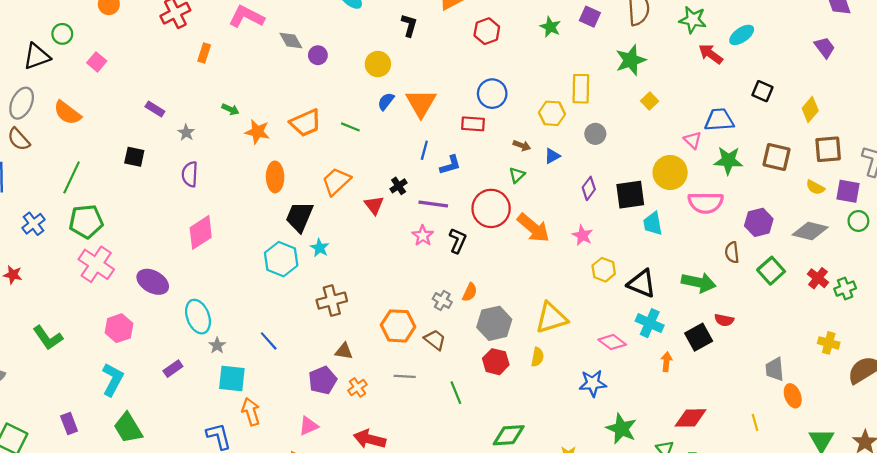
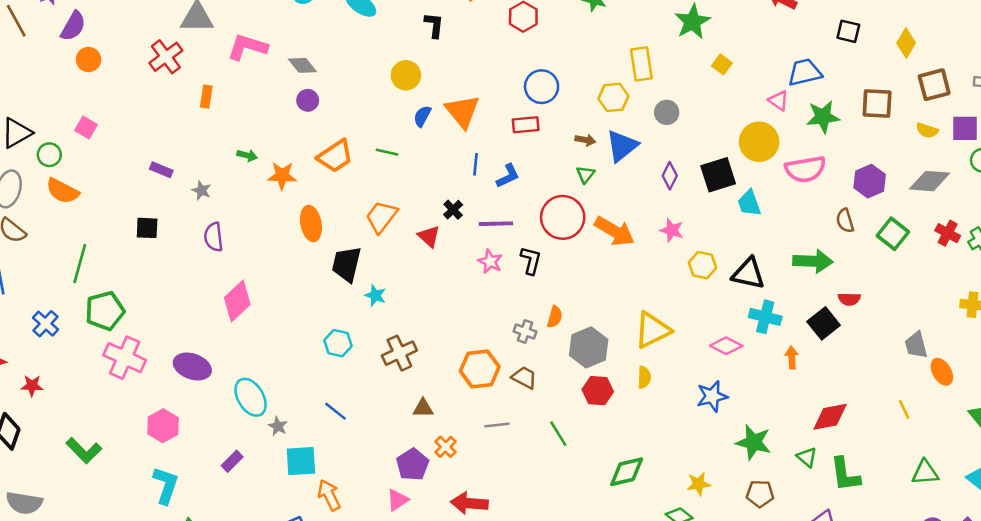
green circle: (62, 34) -> (49, 155), moved
purple circle: (318, 55) -> (308, 100), moved
blue triangle: (552, 156) -> (622, 146), size x1.8
cyan hexagon: (281, 259) -> (338, 343), moved, size x0.7
purple pentagon: (323, 380) -> (412, 465), moved

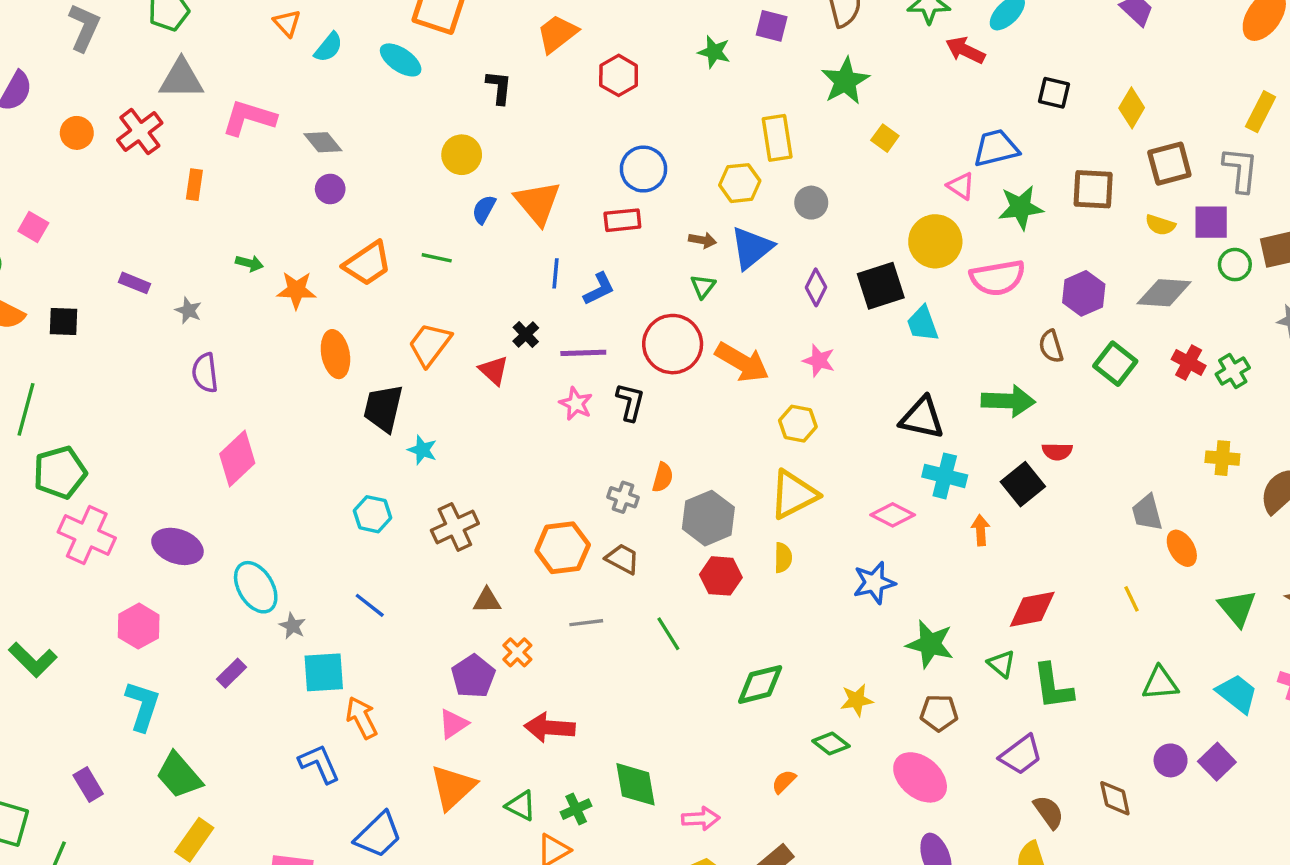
orange circle: (88, 59) -> (77, 133), moved
black square: (147, 228) -> (64, 321), moved
yellow hexagon: (702, 265) -> (798, 424), moved

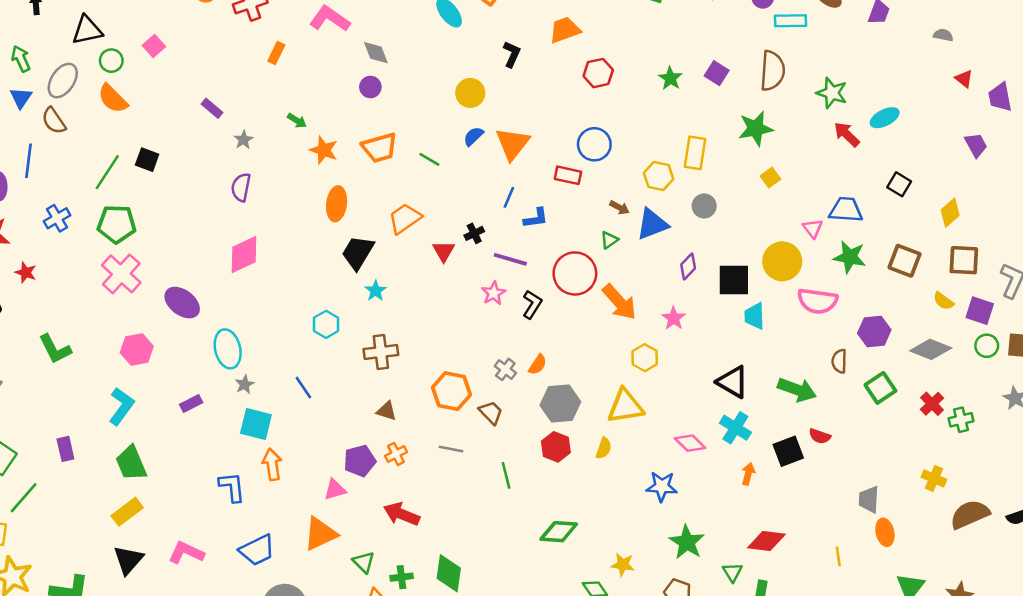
black square: (64, 321) -> (147, 160), moved

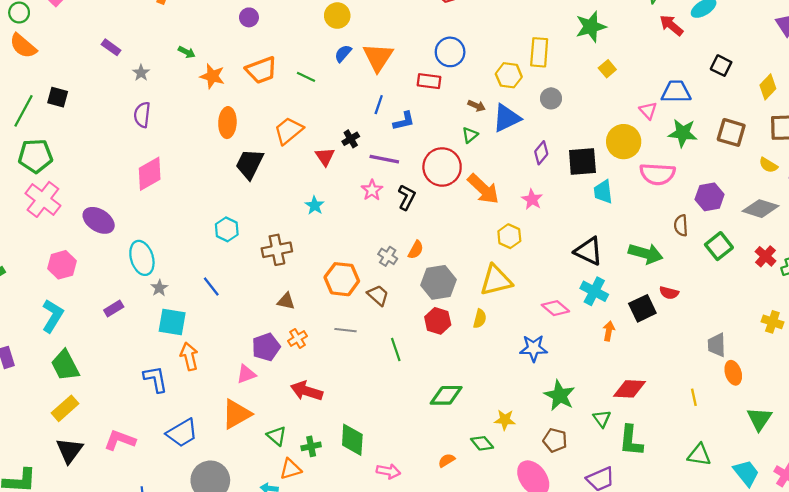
cyan star: (376, 291) -> (315, 205), moved

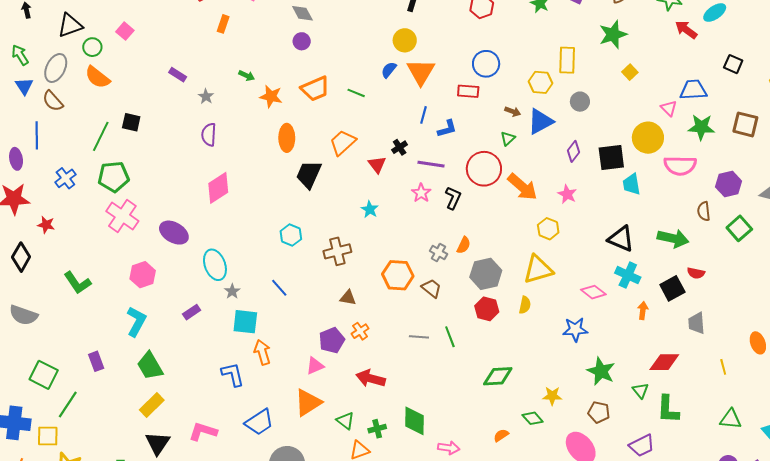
yellow circle: (337, 16) -> (405, 40), moved
gray line: (346, 330) -> (419, 337), moved
gray trapezoid: (717, 345) -> (696, 323), moved

